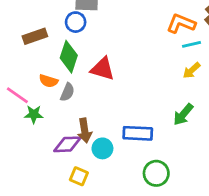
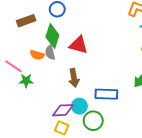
gray semicircle: (67, 92) -> (50, 53), moved, turned 144
brown arrow: (85, 131) -> (74, 78), moved
purple diamond: (67, 144) -> (63, 110), moved
green circle: (156, 173) -> (93, 121), moved

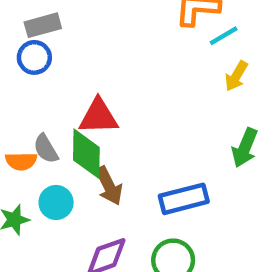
green diamond: (52, 36) -> (86, 154), moved
cyan circle: (79, 106) -> (56, 202), moved

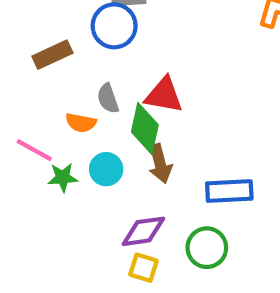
blue circle: (34, 57) -> (114, 26), size x1.4
gray semicircle: (46, 149) -> (108, 98), moved

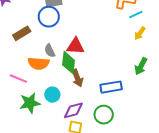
orange semicircle: (81, 123) -> (39, 63), size x1.5
cyan circle: (106, 169) -> (52, 95), moved
green star: (63, 177) -> (30, 103), moved, size x1.5

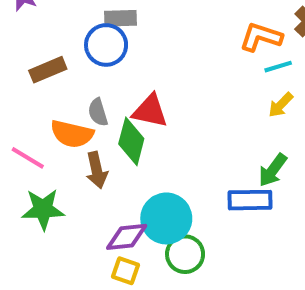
brown arrow: (77, 78) -> (97, 170), moved
blue rectangle: (111, 87) -> (250, 200), moved
cyan circle: (52, 95) -> (166, 218), moved, size x1.6

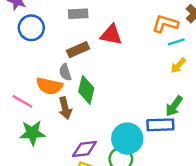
blue circle: (106, 45) -> (31, 28), moved
brown rectangle: (48, 70) -> (78, 50), moved
red triangle: (150, 111) -> (111, 35), moved
cyan circle: (166, 218) -> (127, 139), moved

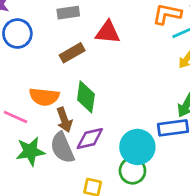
gray semicircle: (65, 72) -> (62, 148), moved, size x1.6
purple diamond: (84, 149) -> (90, 139), moved

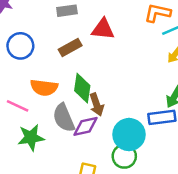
blue circle: (17, 34) -> (20, 46), moved
brown arrow: (64, 120) -> (97, 104), moved
gray semicircle: (62, 148) -> (64, 118), moved

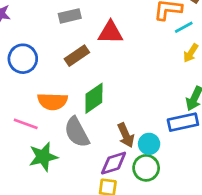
green diamond: (82, 88) -> (94, 98), turned 52
brown arrow: (97, 104) -> (126, 135), moved
purple diamond: (86, 126) -> (114, 163), moved
cyan circle: (129, 135) -> (149, 144), size x0.6

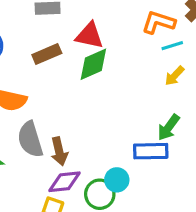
green diamond: (94, 98) -> (93, 64), moved
brown arrow: (126, 135) -> (59, 151), moved
cyan circle: (149, 144) -> (117, 180), moved

